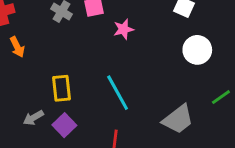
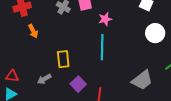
cyan line: (118, 93) -> (102, 47), moved, turned 30
purple square: (64, 125) -> (78, 84), moved

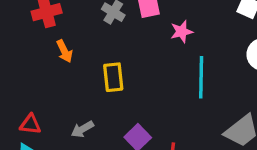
cyan line: (102, 47) -> (201, 77), moved
yellow rectangle: (63, 59) -> (113, 77), moved

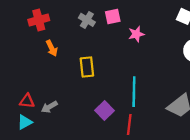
cyan line: (201, 77) -> (134, 92), moved
gray arrow: (82, 129) -> (49, 107), moved

